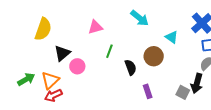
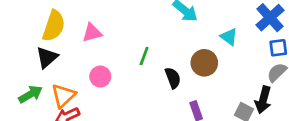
pink triangle: (95, 27) -> (92, 33), moved
black triangle: (62, 53) -> (47, 57), moved

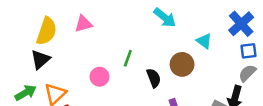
pink triangle: (92, 33) -> (83, 24), moved
pink circle: (100, 77) -> (100, 77), moved

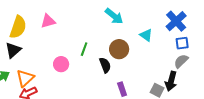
brown circle: (182, 64) -> (119, 49), moved

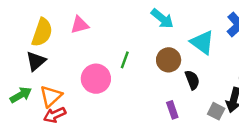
cyan triangle: (146, 35) -> (202, 42), size x1.5
pink circle: (61, 64) -> (96, 79), size x1.5
black semicircle: (105, 65) -> (192, 80), moved

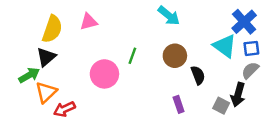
cyan triangle: (202, 42) -> (225, 46), moved
green arrow: (21, 95) -> (29, 75), moved
orange triangle: (51, 96) -> (46, 92), moved

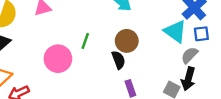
gray semicircle: (250, 70) -> (190, 55), moved
black semicircle: (198, 75) -> (118, 60), moved

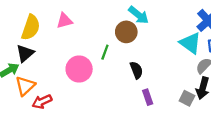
brown circle: (127, 41) -> (126, 32), moved

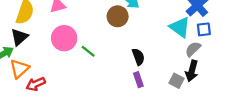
green line: (105, 52) -> (88, 51), moved, turned -72
pink circle: (79, 69) -> (64, 38), moved
black semicircle: (136, 70) -> (138, 57), moved

